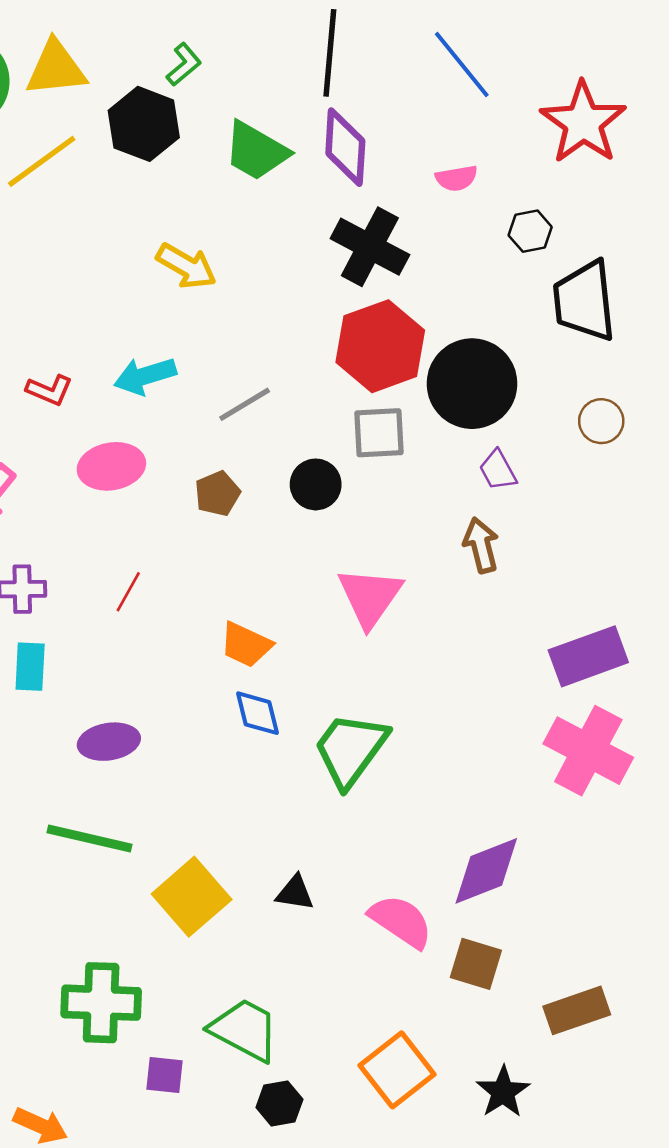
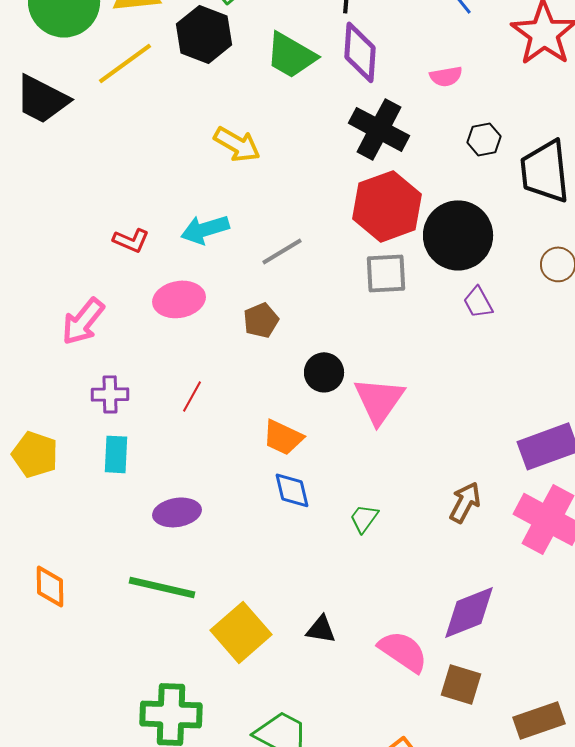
black hexagon: (530, 231) -> (484, 139), moved
black circle: (316, 484) -> (324, 372), moved
brown arrow: (481, 545) -> (465, 502), moved, turned 42
green trapezoid: (351, 749) -> (364, 518), size x0.5

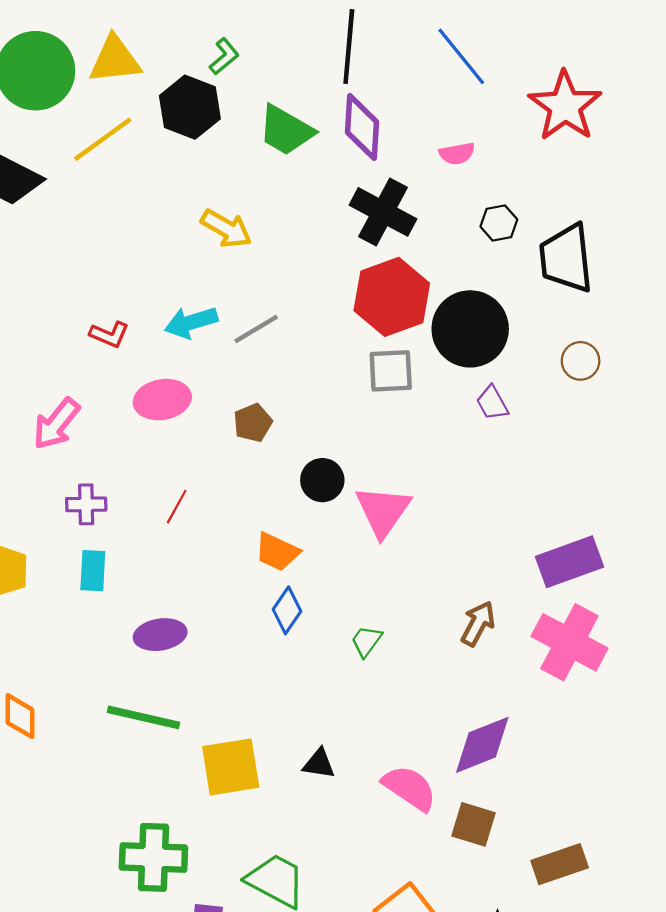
gray line: (282, 251) -> (256, 329), moved
blue diamond: (292, 490) -> (287, 610), turned 48
yellow square: (241, 632) -> (231, 767), turned 32

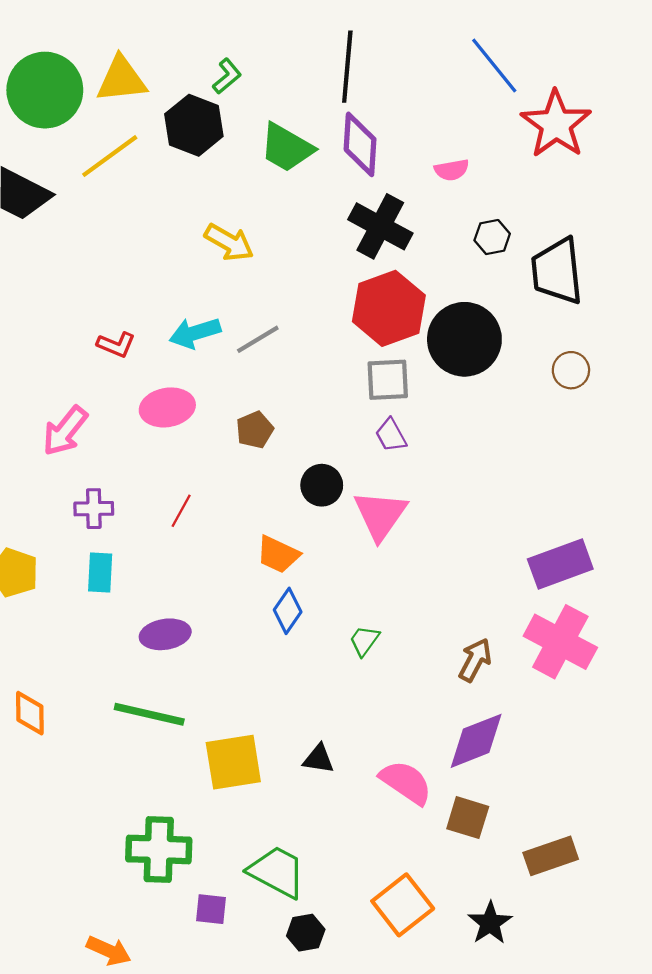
blue line: (461, 56) -> (494, 66), moved
purple trapezoid: (492, 403) -> (391, 435), moved
brown arrow: (478, 624) -> (475, 660), moved

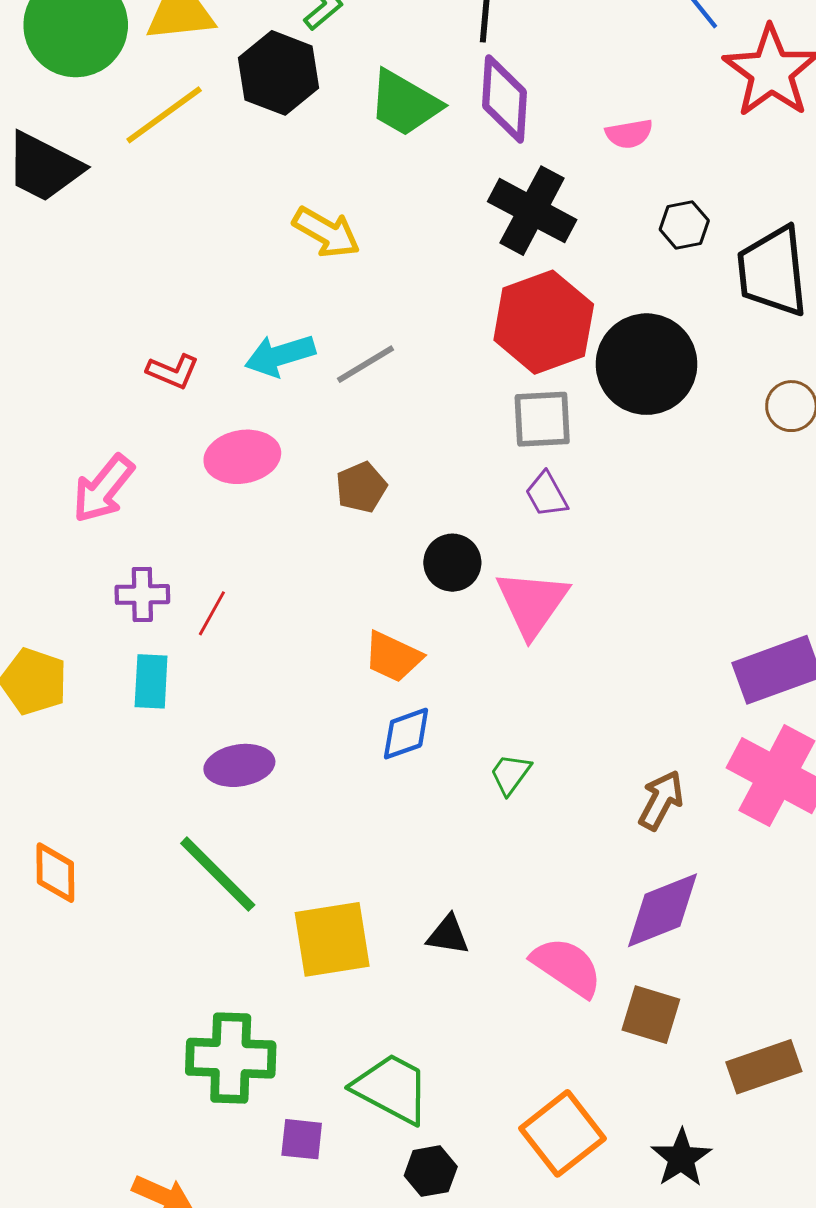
red line: (181, 511) -> (212, 613), moved
blue diamond: (288, 611) -> (406, 734), turned 36
green line: (149, 714) -> (218, 874), turned 32

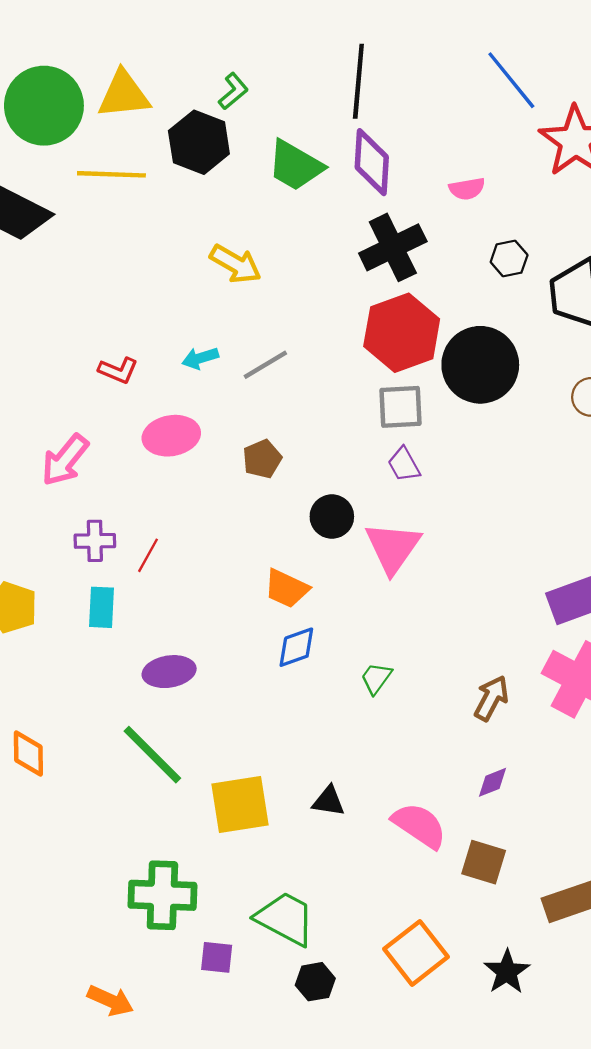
yellow line: (164, 115) -> (111, 174), turned 38
black cross: (532, 211) -> (393, 247), turned 36
cyan arrow: (280, 355) -> (200, 358), size x0.7
purple diamond: (662, 910) -> (492, 782), size x0.5

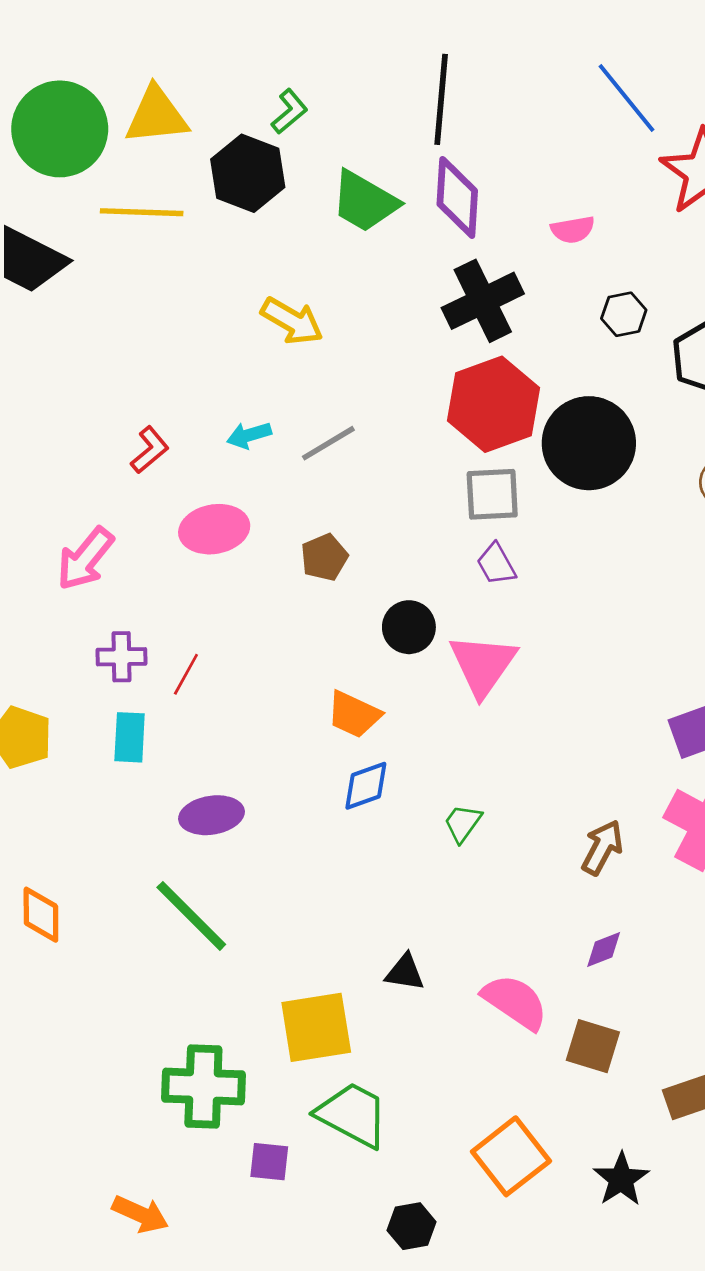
red L-shape: (118, 370) -> (150, 450), turned -63
yellow square: (240, 804) -> (316, 1027), moved
black hexagon: (315, 982) -> (412, 1226), moved

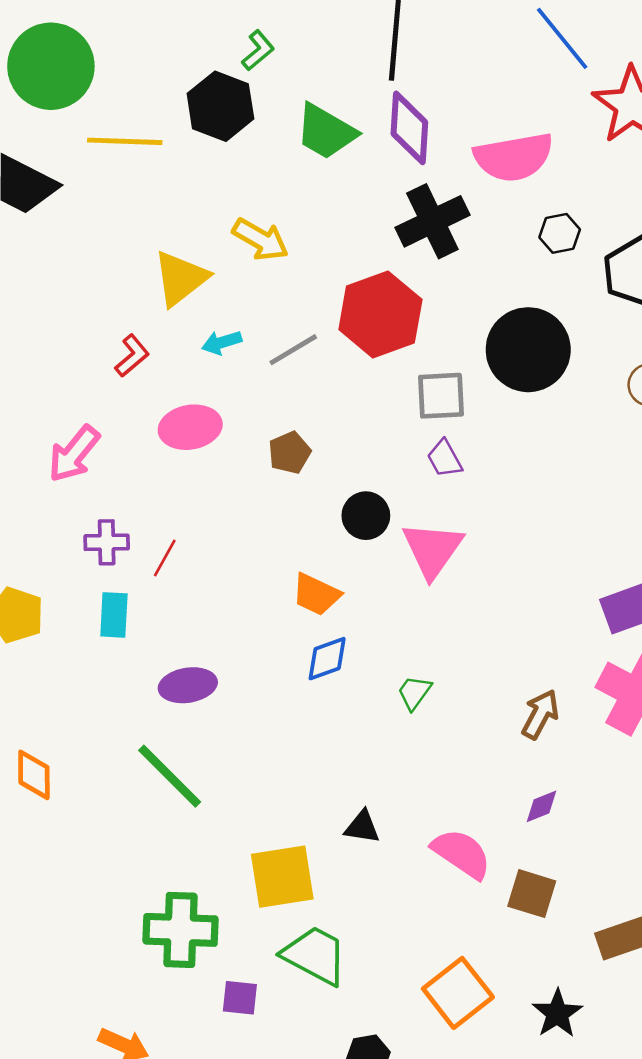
yellow triangle: (156, 116) -> (181, 278), moved, turned -32
pink semicircle: (573, 230) -> (514, 157), size x2.0
red hexagon: (494, 404) -> (380, 315), moved

